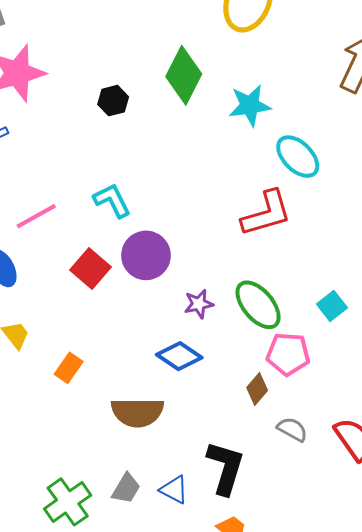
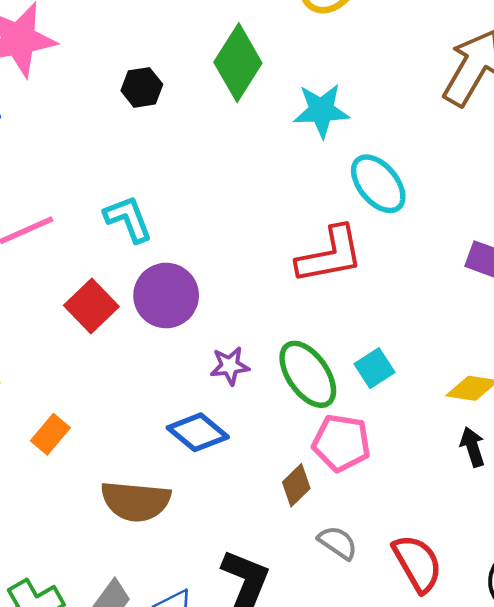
cyan square: (332, 306) -> (374, 368), moved

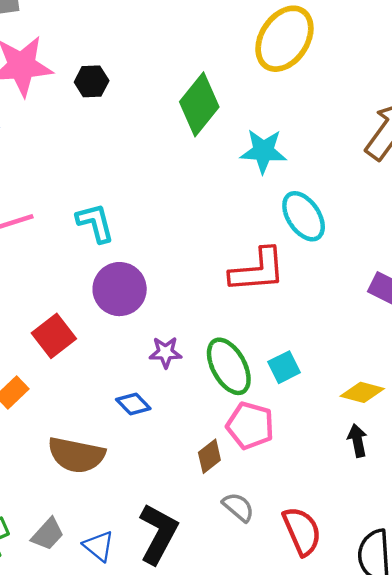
black hexagon: (142, 87) -> (92, 81), moved
red square: (91, 306) -> (54, 336), moved
blue diamond: (198, 432) -> (133, 404), size x0.7

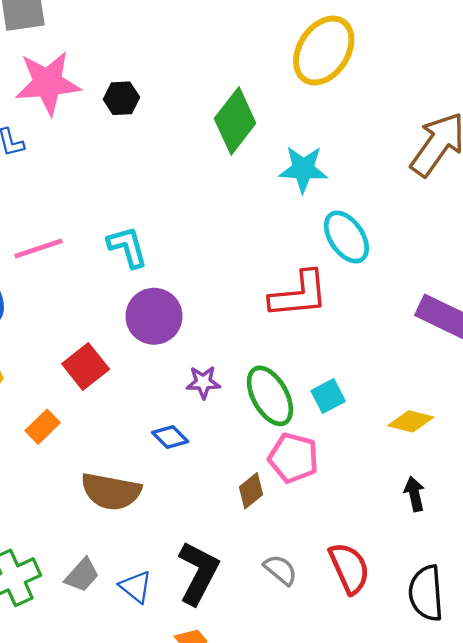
black arrow: (357, 441) -> (414, 494), moved
gray semicircle: (238, 507) -> (280, 570), moved

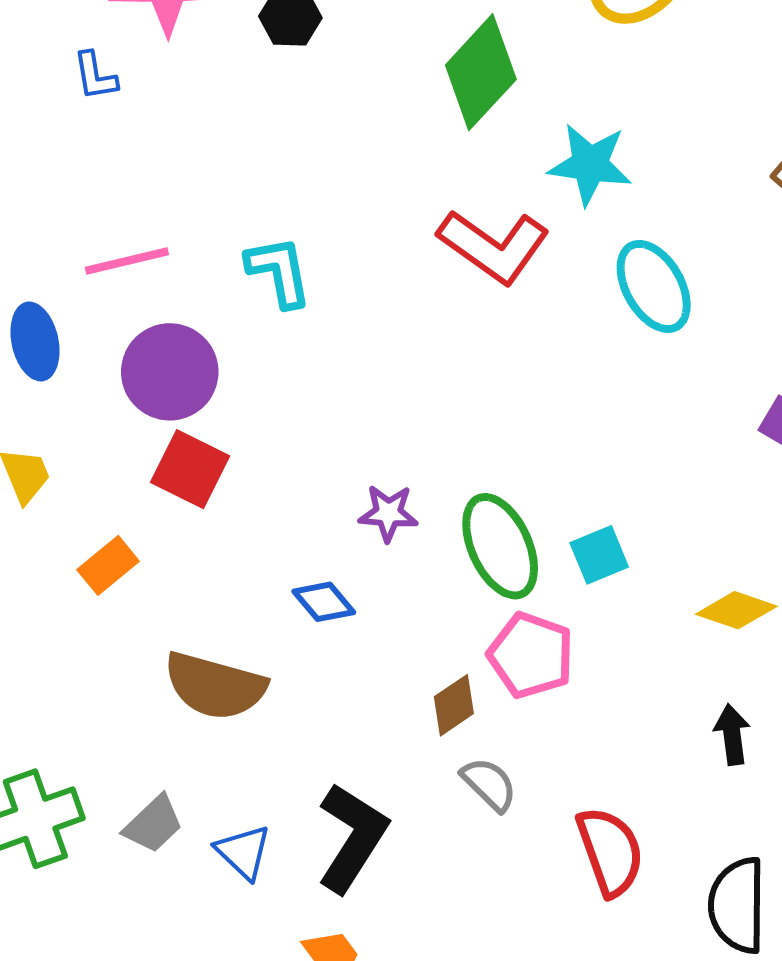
red L-shape: (299, 295) -> (494, 246), moved, turned 36
purple circle: (154, 316) -> (170, 372), moved
red square: (86, 367) -> (190, 469), turned -30
gray semicircle: (280, 570) -> (489, 784), moved

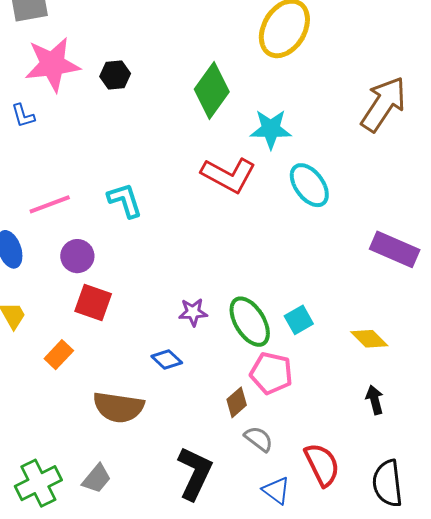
purple circle: (170, 372) -> (77, 256), size x0.7
yellow diamond: (736, 610) -> (369, 339), turned 33
blue triangle: (243, 852) -> (276, 490), moved

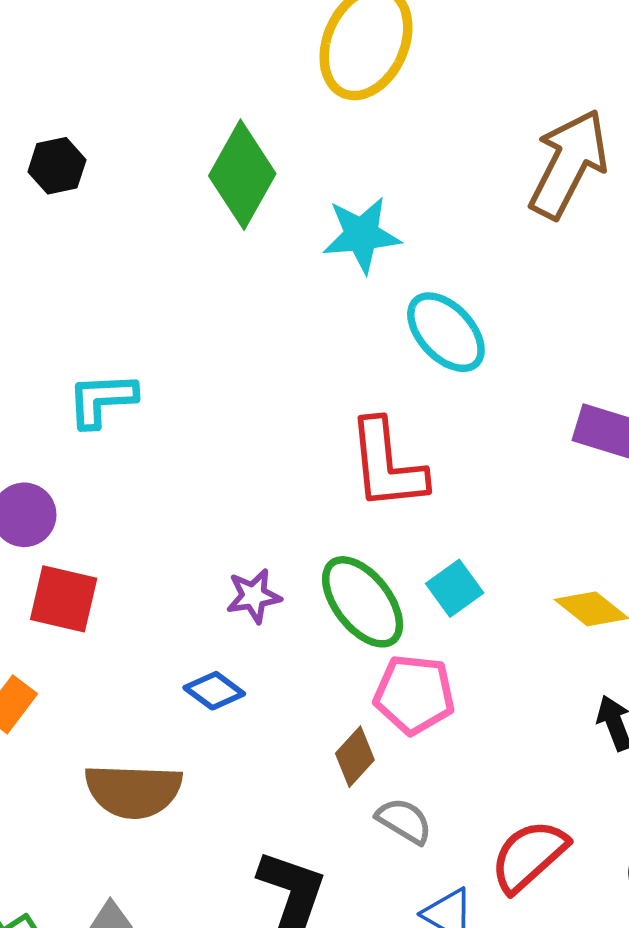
red L-shape: (229, 175) -> (387, 465), moved, turned 62
cyan L-shape: (125, 200) -> (102, 400), turned -69
red semicircle: (322, 465) -> (529, 856), turned -99

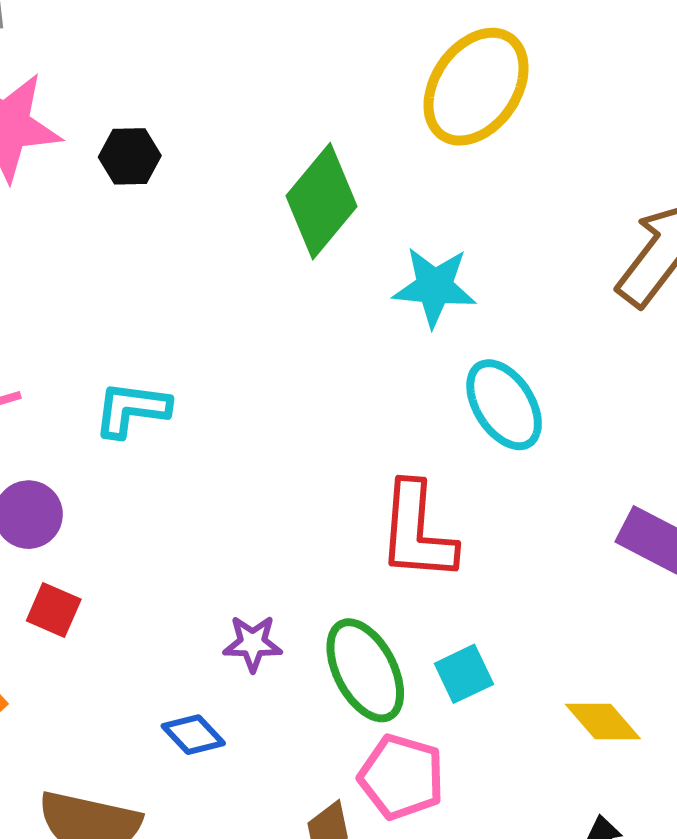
red square: (64, 599) -> (54, 610), size x0.7

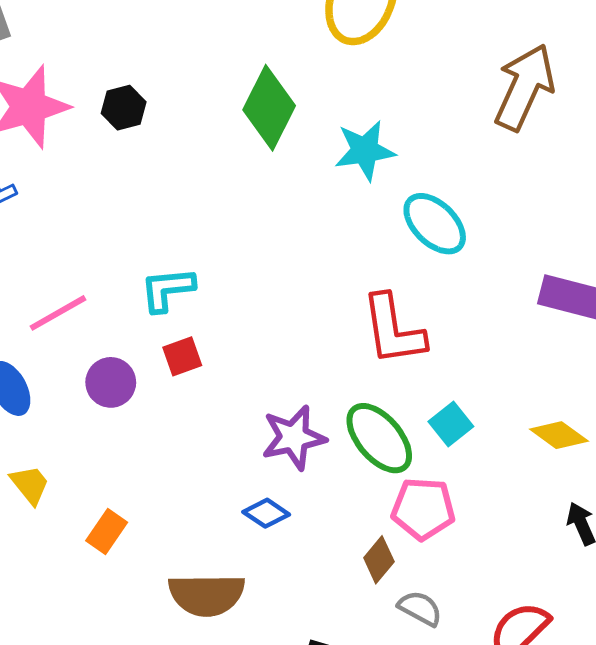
red square: (54, 610) -> (182, 356), moved, turned -30
purple star: (253, 643) -> (294, 438), size x1.5

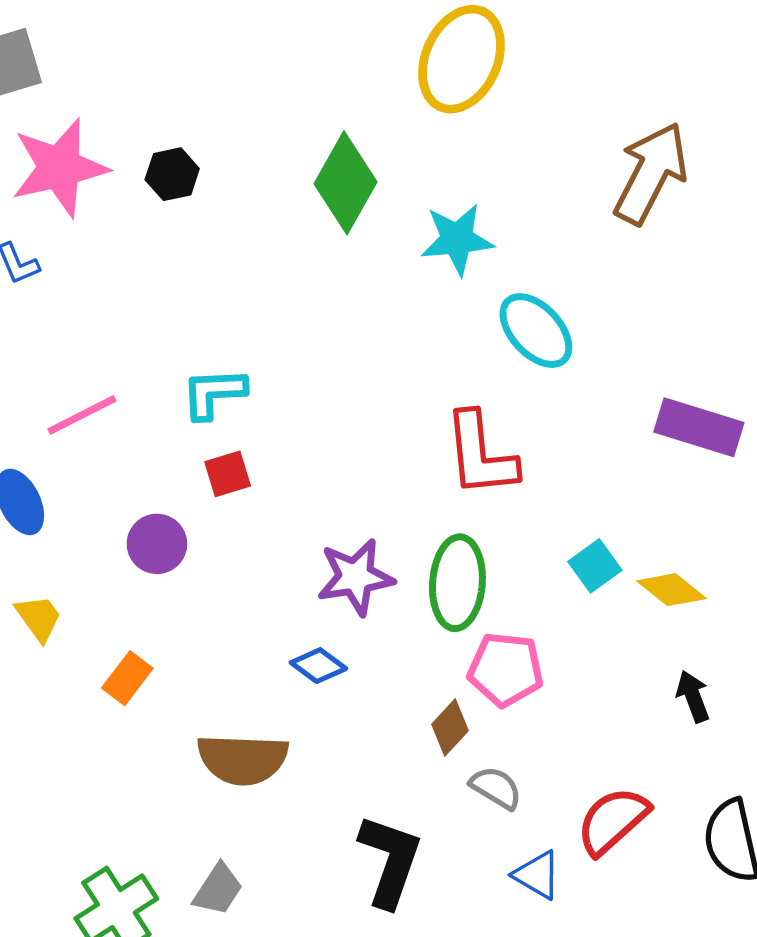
purple circle: (111, 382) -> (157, 544), moved
cyan square: (451, 424) -> (595, 566), moved
green ellipse: (379, 438) -> (457, 583), turned 42

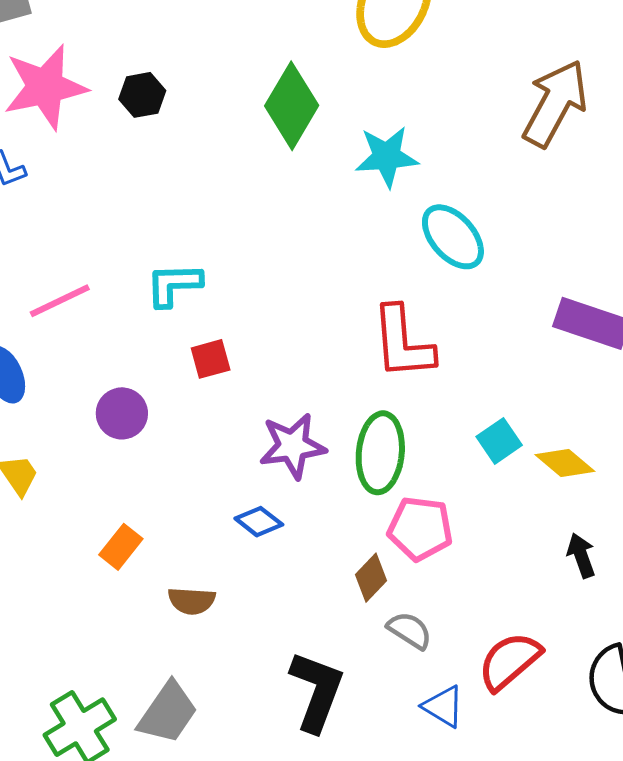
red square: (228, 474) -> (211, 359), moved
orange rectangle: (127, 678) -> (121, 547), moved
brown semicircle: (243, 759) -> (192, 601), size x0.6
gray trapezoid: (218, 889) -> (168, 713), size x1.4

